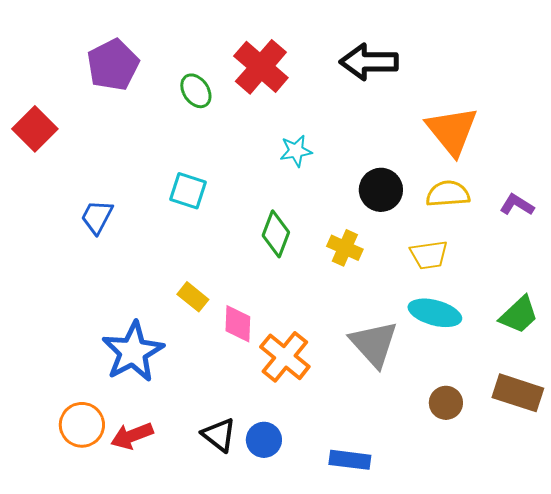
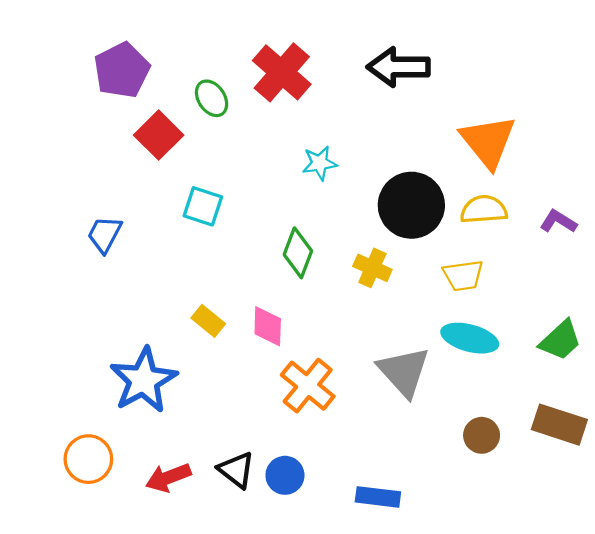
red square: (35, 129) -> (159, 135), moved
black circle: (381, 190) -> (411, 205), size x1.4
pink diamond: (238, 324) -> (268, 326), moved
red arrow: (132, 436) -> (168, 477), moved

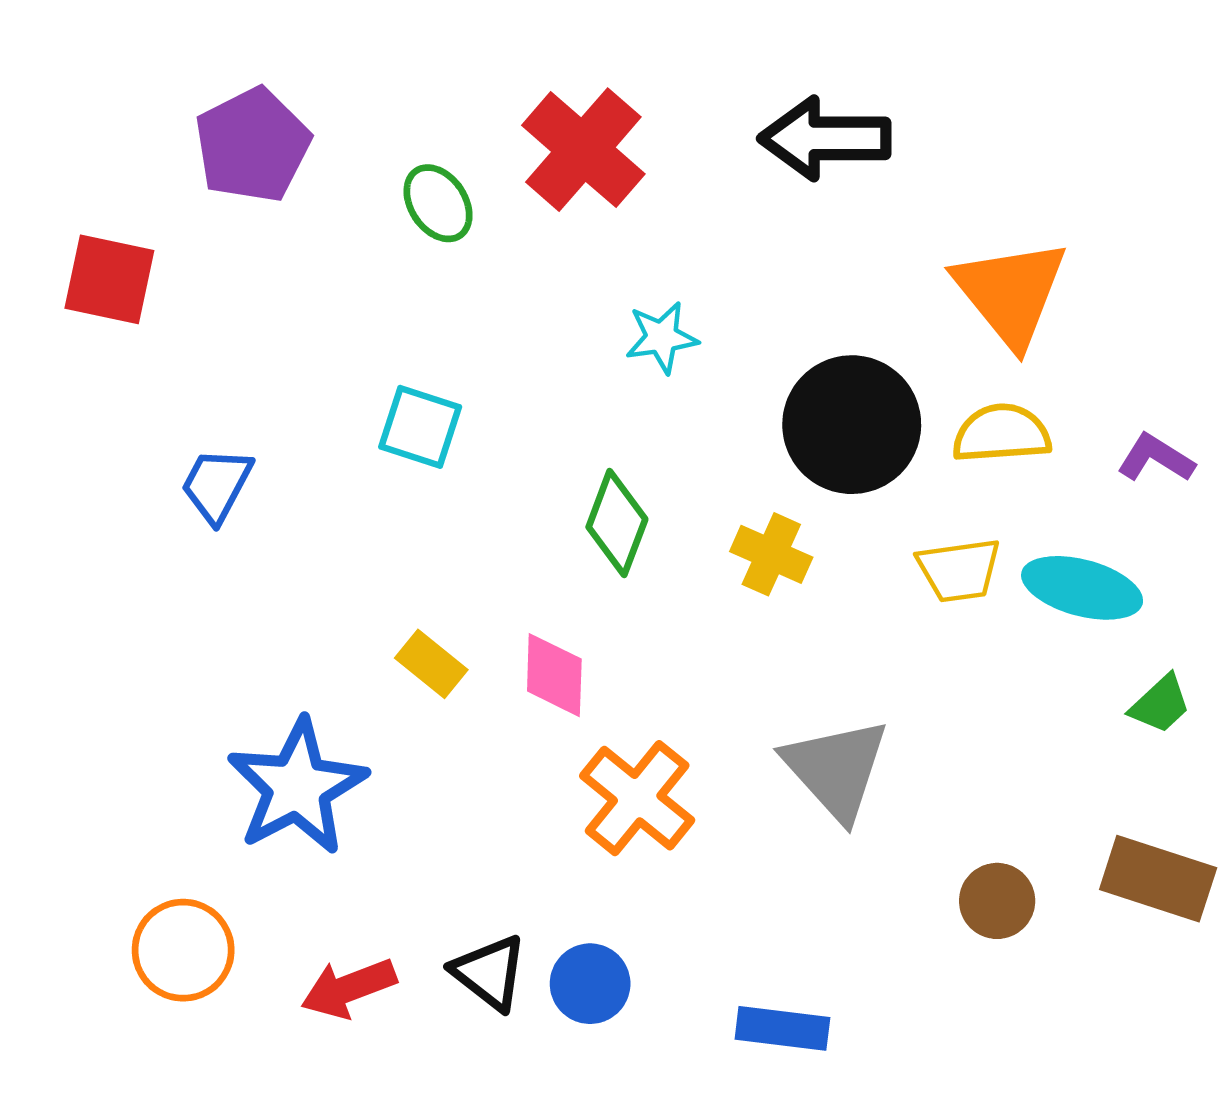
red square: (159, 135) -> (109, 279), moved, turned -33
cyan ellipse: (470, 338) -> (1082, 588), moved
green trapezoid: (560, 340) -> (1160, 704), size x0.7

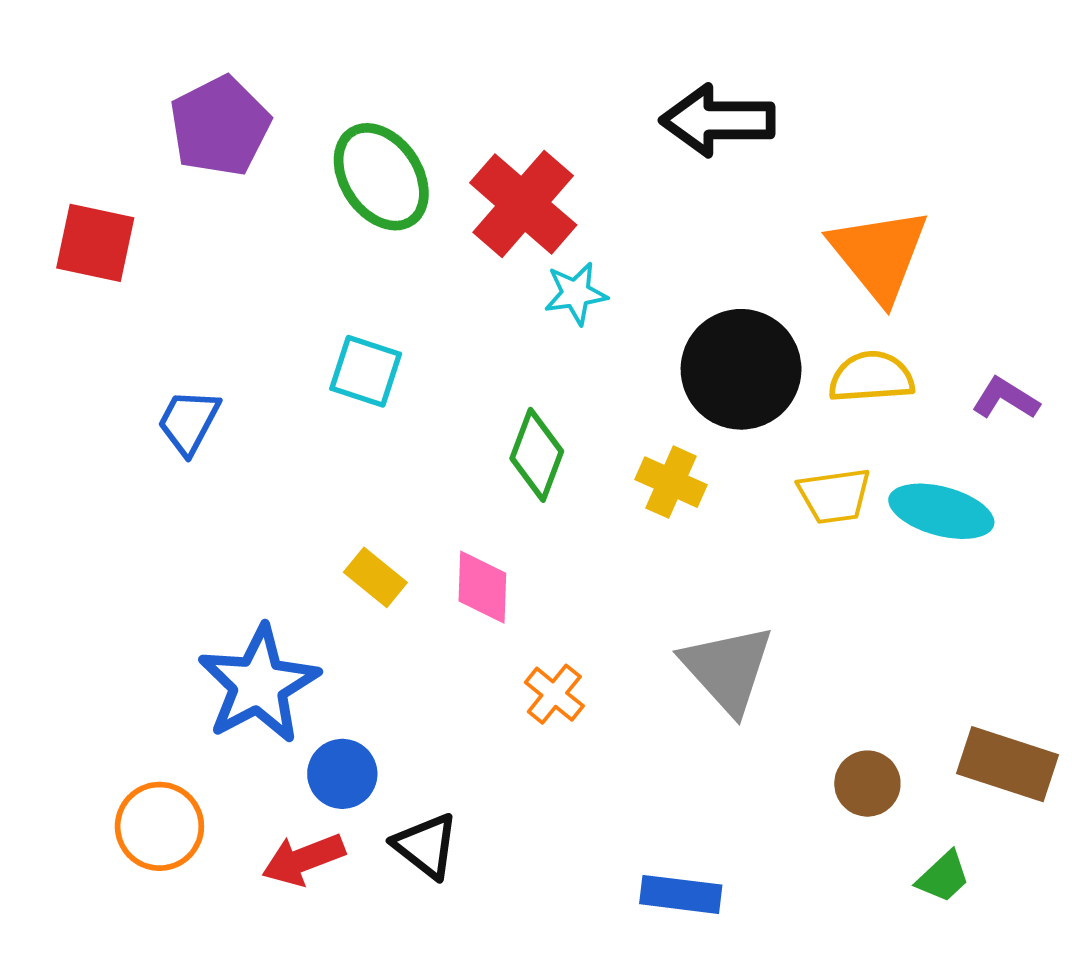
red cross: (583, 150) -> (523, 204), moved
green ellipse: (438, 203) -> (381, 177), size x1.6
green trapezoid: (1160, 704) -> (943, 877), moved
orange cross: (637, 798) -> (554, 694), size x0.6
blue circle: (590, 984) -> (342, 774), moved

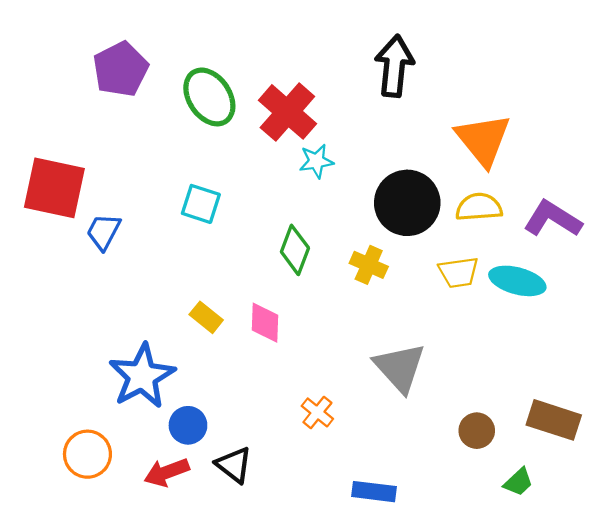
black arrow: (718, 120) -> (394, 66), turned 96
red square: (95, 243) -> (54, 188), moved, size x1.4
purple L-shape: (1006, 398) -> (553, 219), size x1.6
orange cross: (554, 694) -> (317, 412), moved

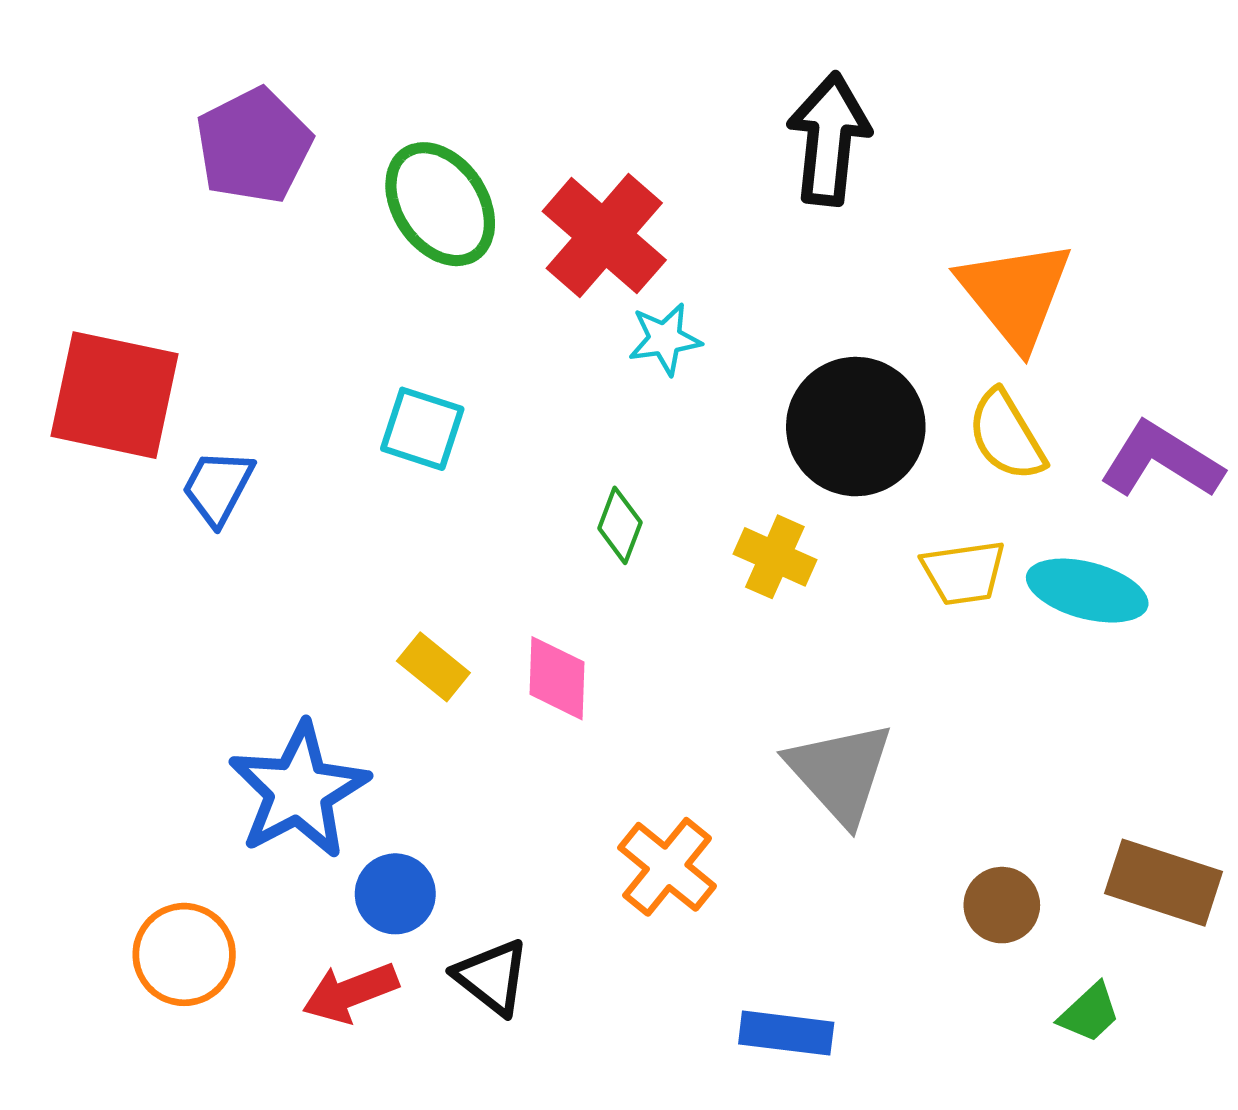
yellow semicircle: (479, 207) -> (1006, 436), turned -117
green diamond: (295, 250) -> (620, 525), size x0.7
orange cross: (317, 412) -> (667, 867), size x1.4

